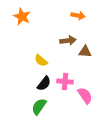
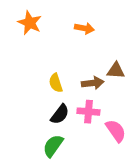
orange arrow: (78, 16) -> (84, 28), moved
brown arrow: (68, 41) -> (93, 83), moved
yellow semicircle: (41, 61) -> (56, 83), turned 32

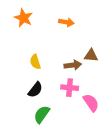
yellow semicircle: (56, 83) -> (35, 62), moved
black semicircle: (60, 114) -> (35, 90), moved

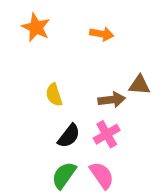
pink cross: (70, 88) -> (107, 134), turned -35
black semicircle: (35, 90) -> (69, 136), moved
pink semicircle: (91, 103) -> (102, 175), moved

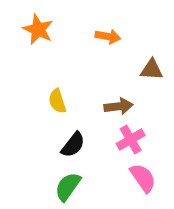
brown triangle: (140, 85) -> (152, 70), moved
pink cross: (107, 134) -> (131, 139), moved
pink semicircle: (102, 175) -> (143, 178), moved

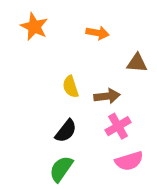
yellow semicircle: (57, 101) -> (71, 87), moved
pink semicircle: (143, 178) -> (129, 161), turned 108

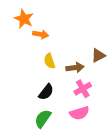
orange arrow: (97, 33) -> (41, 34), moved
brown triangle: (137, 63) -> (98, 55), moved, turned -32
pink semicircle: (129, 161) -> (79, 113), moved

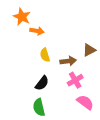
pink semicircle: (79, 113) -> (85, 102), moved, turned -126
green semicircle: (43, 119) -> (39, 107), turned -48

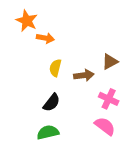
yellow semicircle: (45, 55) -> (55, 68), turned 32
pink cross: (75, 80) -> (109, 99), moved, turned -35
green semicircle: (39, 107) -> (48, 132), turned 90

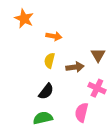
orange arrow: (45, 38) -> (54, 36), moved
brown triangle: (110, 62) -> (98, 55), turned -32
pink semicircle: (105, 126) -> (82, 112), moved, turned -114

